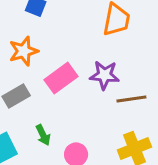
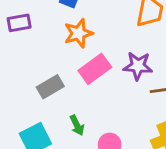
orange star: (24, 51) -> (78, 33), moved

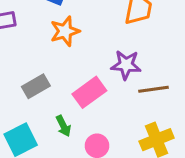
pink rectangle: (95, 69) -> (89, 92), moved

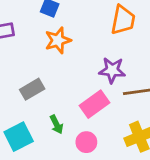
pink rectangle: (89, 92) -> (95, 104), moved

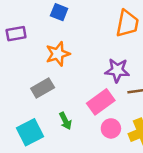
orange star: (58, 40) -> (58, 54), moved
pink circle: (86, 142) -> (111, 128), moved

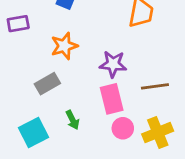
purple star: (117, 70) -> (113, 64), moved
pink rectangle: (101, 102) -> (112, 99), turned -68

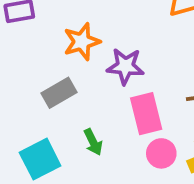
purple star: (113, 64) -> (125, 66), moved

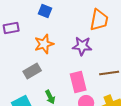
purple star: (125, 66) -> (82, 46), moved

